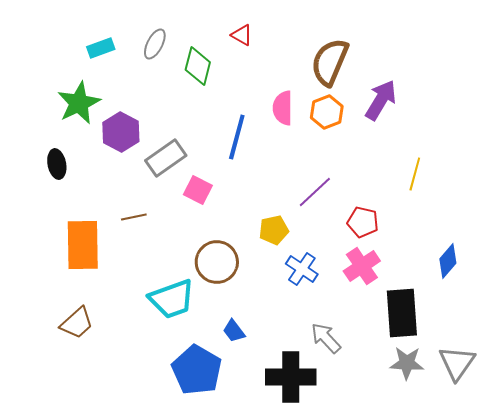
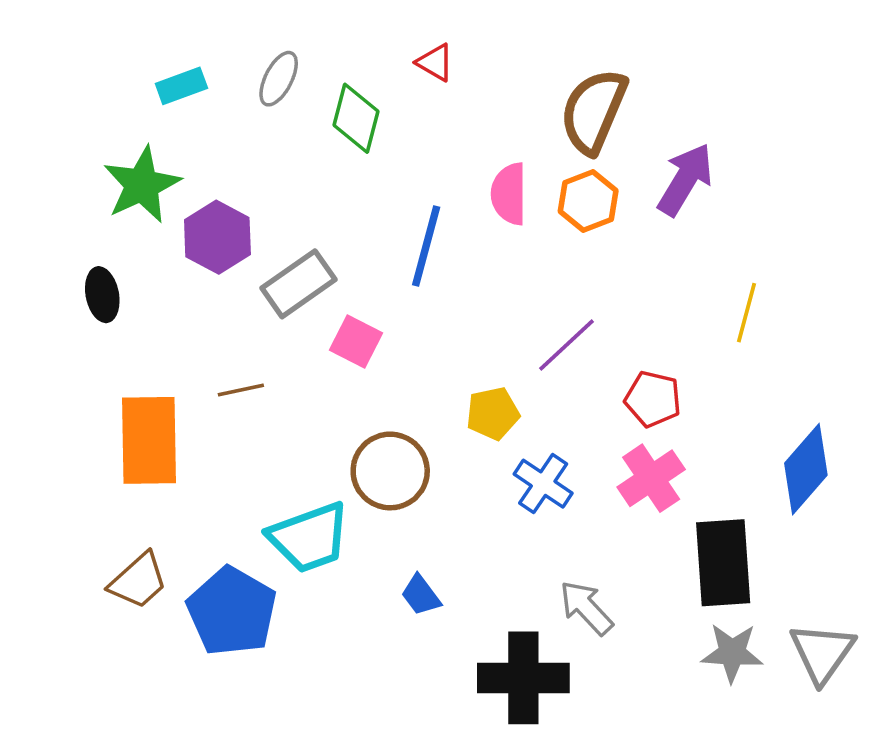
blue diamond: (448, 261) -> (806, 469), size x1.4
blue pentagon: (197, 370) -> (232, 611), moved

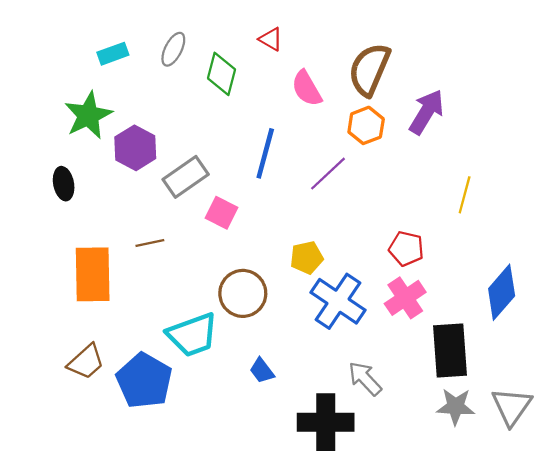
pink semicircle: (509, 194) -> (307, 88), moved, turned -30
purple line: (567, 345) -> (328, 174), moved
blue cross: (543, 484) -> (338, 301), size x1.5

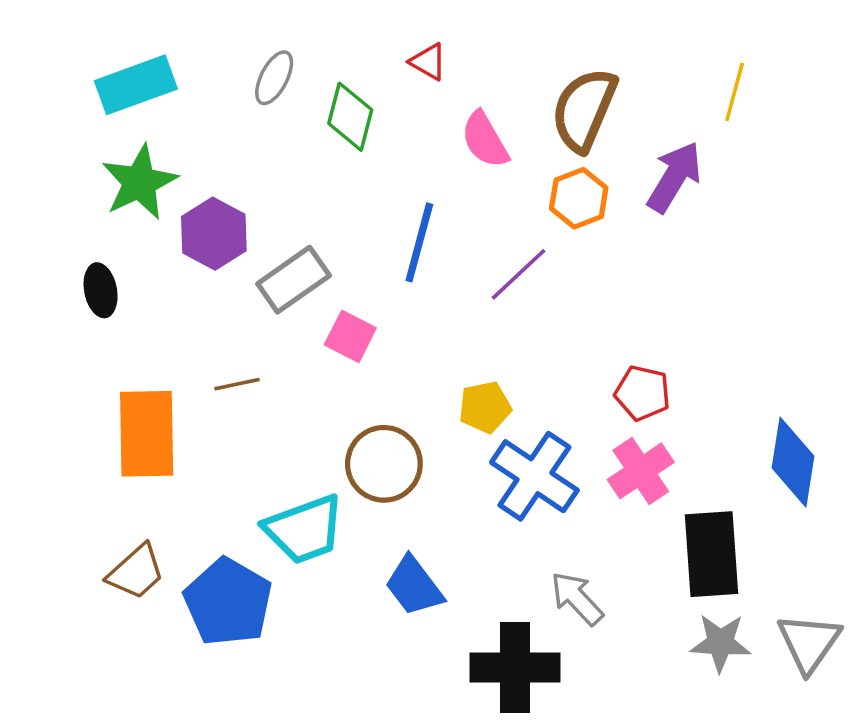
cyan rectangle: (113, 54) -> (136, 85), moved, size x1.6
yellow line: (465, 195) -> (735, 92), moved
blue diamond: (502, 292) -> (793, 462), turned -32
blue trapezoid: (262, 371) -> (414, 586), size x1.5

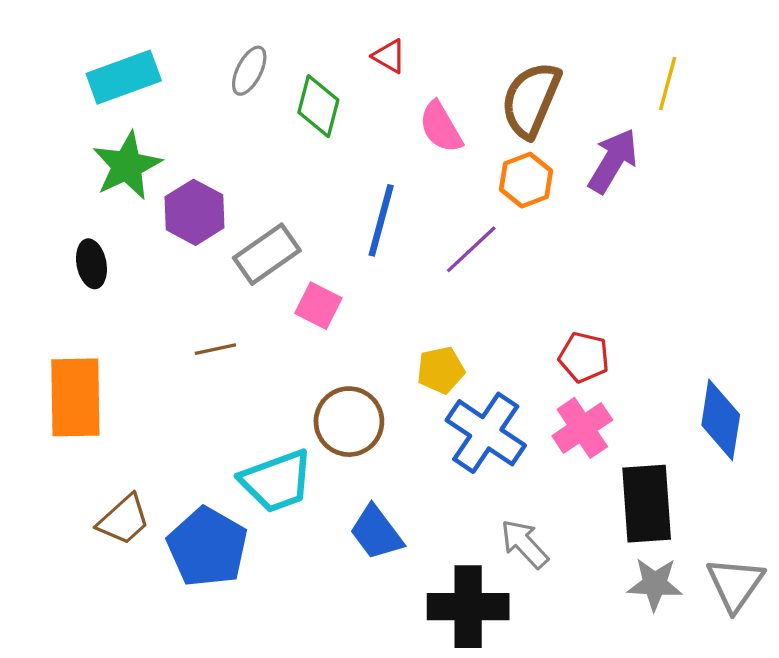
orange rectangle: (147, 434) -> (75, 397), moved

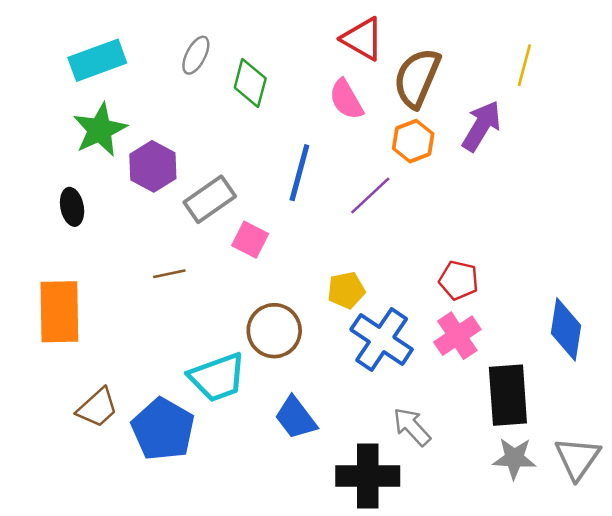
red triangle: (389, 56) -> (363, 39), moved, size x1.6

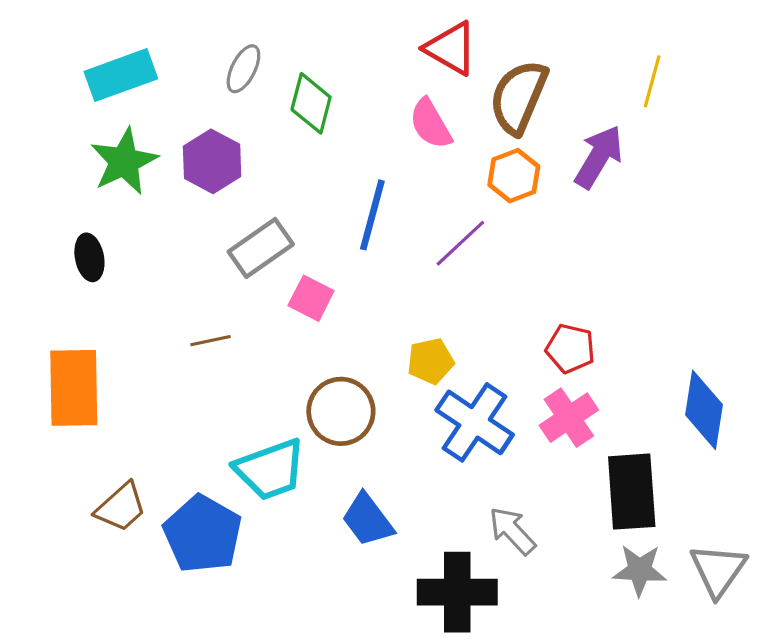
purple hexagon: (153, 166) -> (212, 161), moved

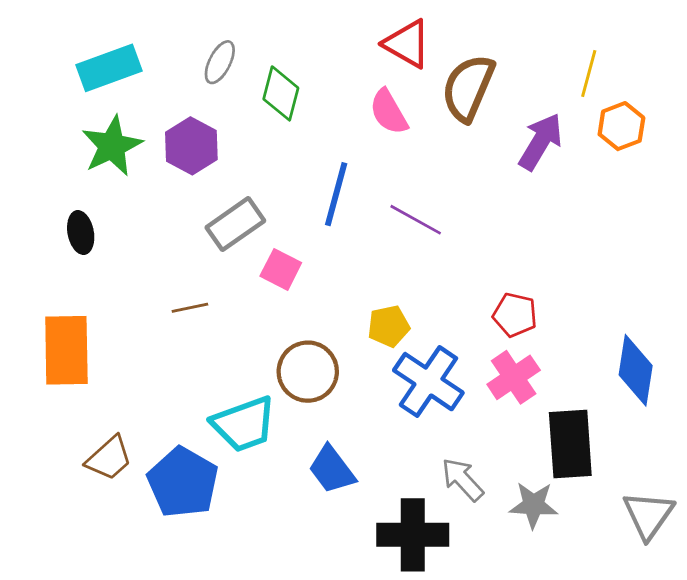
orange hexagon: (514, 176) -> (621, 126), moved
purple line: (460, 243) -> (416, 220), turned 72
gray star: (640, 570) -> (533, 505), moved

